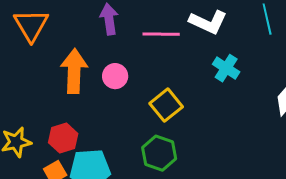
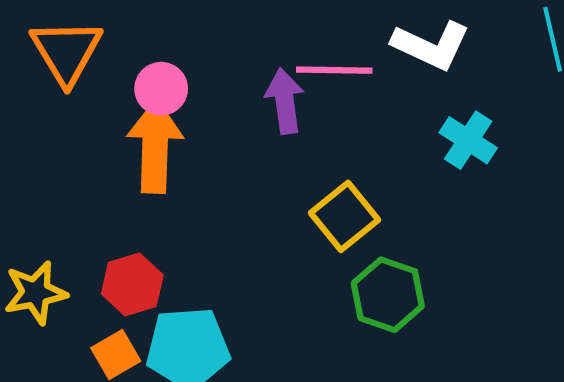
purple arrow: (109, 19) -> (285, 101), moved
pink circle: (115, 76) -> (161, 89), moved
green hexagon: (159, 153) -> (388, 295), moved

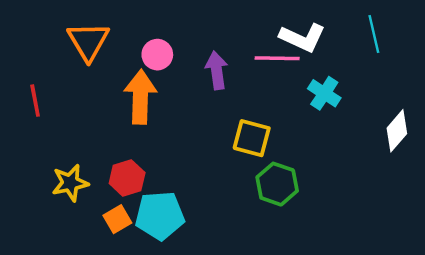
pink line: (334, 70) -> (277, 58), moved
pink circle: (161, 89) -> (157, 55), moved
yellow square: (345, 216) -> (252, 138), turned -36

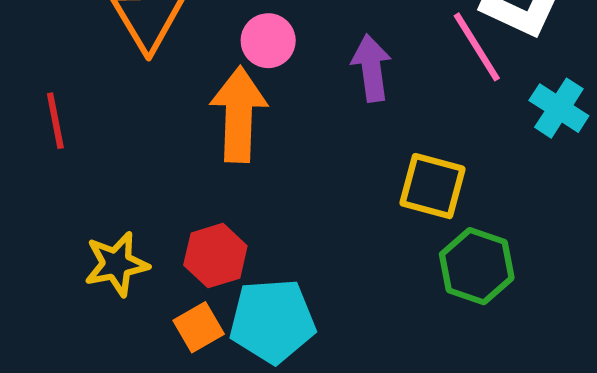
pink line: (277, 58) -> (477, 47), turned 57

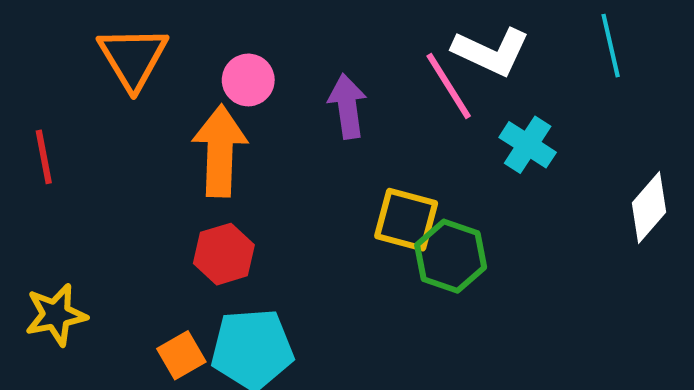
red hexagon: (215, 256) -> (224, 254), moved
yellow star: (116, 264) -> (56, 315), moved
green hexagon: (477, 266) -> (451, 256), moved

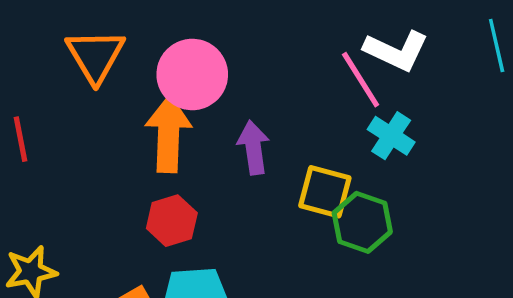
pink circle: (248, 80) -> (192, 74), size x1.6
purple arrow: (347, 106) -> (253, 148), moved
cyan cross: (528, 145) -> (391, 136), moved

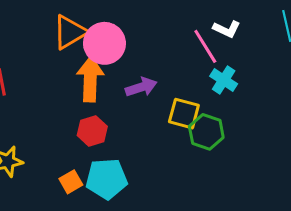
white L-shape: (396, 51) -> (227, 29), size x0.7
orange triangle: (95, 56) -> (70, 32), moved, turned 30
purple arrow: (253, 148) -> (141, 87), turned 80

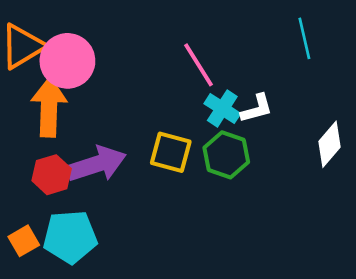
white L-shape: (227, 29) -> (257, 109), moved, turned -40
purple arrow: (141, 87) -> (97, 164), moved, size x1.4
green hexagon: (206, 132) -> (226, 155), moved

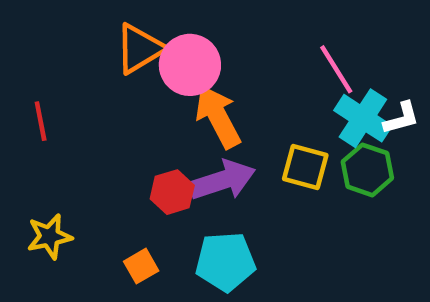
orange arrow: (49, 107) -> (218, 117), moved, turned -30
cyan cross: (222, 109) -> (363, 118), size x1.4
cyan pentagon: (70, 237) -> (225, 262), moved

